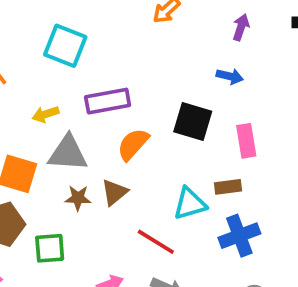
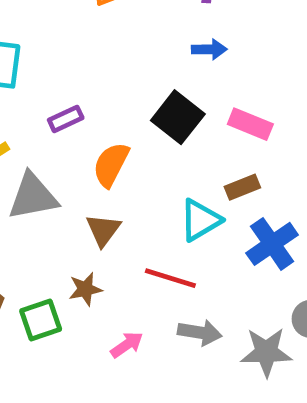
purple rectangle: (108, 101) -> (66, 119), size x0.6
black square: (193, 121) -> (178, 117), turned 36
pink rectangle: (246, 141) -> (250, 124), turned -44
brown star: (78, 198) -> (85, 289), moved

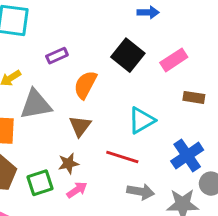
pink rectangle: (250, 124) -> (174, 60), turned -56
brown rectangle: (242, 187) -> (194, 97), moved, turned 30
blue cross: (272, 244) -> (187, 155), moved
pink arrow: (127, 345) -> (77, 190), moved

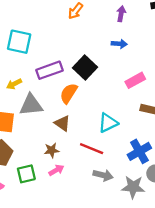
black square: (128, 55) -> (85, 68), moved
purple rectangle: (57, 56) -> (50, 70), size x1.6
brown triangle: (80, 126) -> (62, 123), turned -36
green square: (40, 183) -> (26, 174), moved

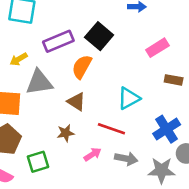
pink arrow: (56, 170) -> (93, 154), moved

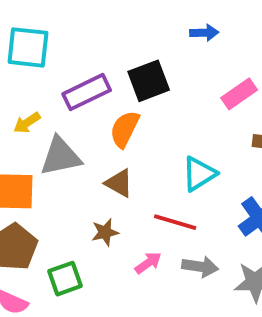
black square: (99, 36) -> (149, 81), turned 32

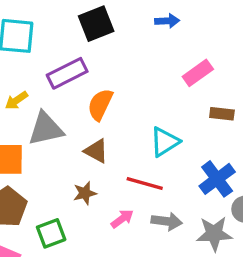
black square: (149, 81) -> (96, 24), moved

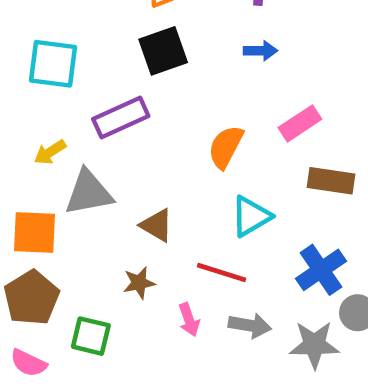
orange semicircle: (100, 105) -> (226, 147), moved
brown rectangle: (222, 114) -> (331, 181), size x1.4
pink arrow: (122, 219) -> (189, 320), turned 105
green square: (51, 233) -> (91, 336), turned 32

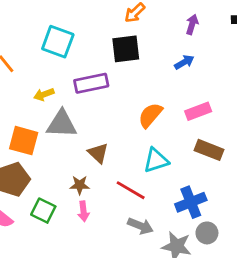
blue arrow: (260, 51) -> (184, 62), turned -42
pink arrow: (189, 320) -> (83, 211), moved

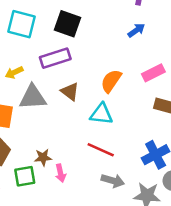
black square: (126, 49) -> (68, 24), moved, turned 32
brown triangle: (98, 153) -> (70, 92), moved
cyan triangle: (156, 160) -> (101, 114), moved, turned 30
brown star: (80, 185) -> (43, 157), moved
green square: (43, 211) -> (25, 176), turned -30

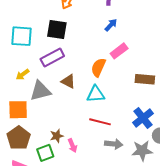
pink rectangle: (153, 73) -> (119, 51), moved

